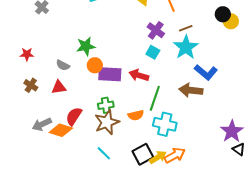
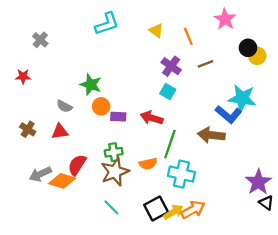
green star: (86, 46) -> (91, 85), turned 30
cyan star: (186, 47) -> (242, 98), moved, turned -30
red star: (27, 54) -> (23, 77), moved
purple rectangle: (110, 74) -> (118, 117), size x0.6

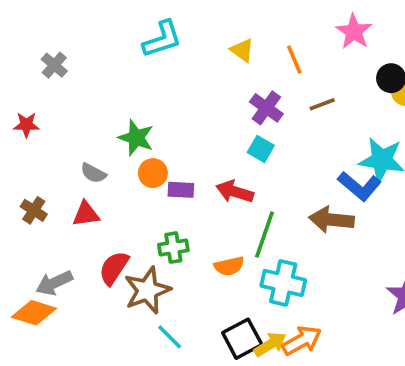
brown star: (115, 172) -> (147, 290), moved
orange diamond: (62, 181) -> (34, 313), moved

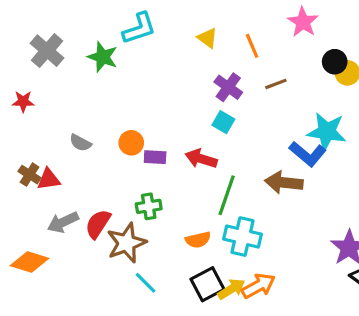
gray cross: (54, 65) -> (47, 51), size x1.5
green star: (136, 138) -> (103, 57), moved
red triangle: (86, 214) -> (49, 179), moved
orange semicircle: (229, 266) -> (198, 240), moved
gray arrow: (54, 283) -> (63, 222), moved

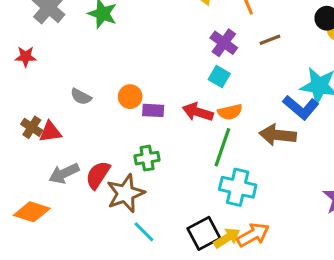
orange semicircle: (198, 240) -> (230, 112), moved

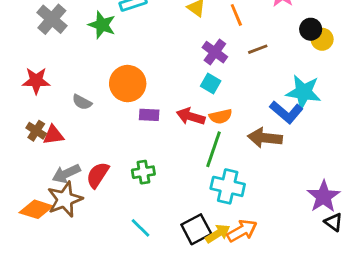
red star: (26, 57) -> (36, 81), moved, size x1.4
orange circle: (130, 97) -> (128, 84), moved, size x1.6
green cross: (147, 158) -> (143, 172), moved
brown star: (126, 193) -> (65, 199), moved

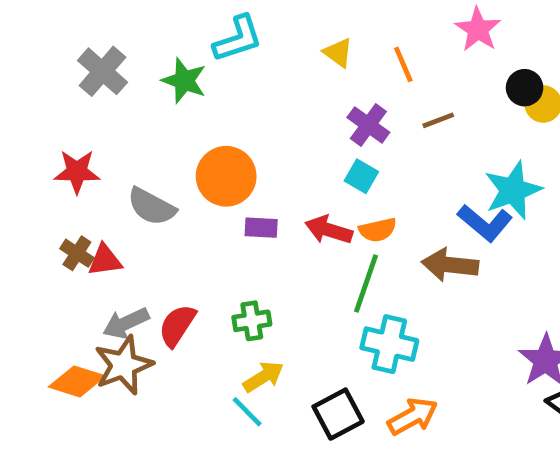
cyan star: (304, 92) -> (513, 190), turned -30
gray semicircle: (82, 102) -> (152, 207), size x1.5
yellow arrow: (218, 234) -> (263, 377), moved

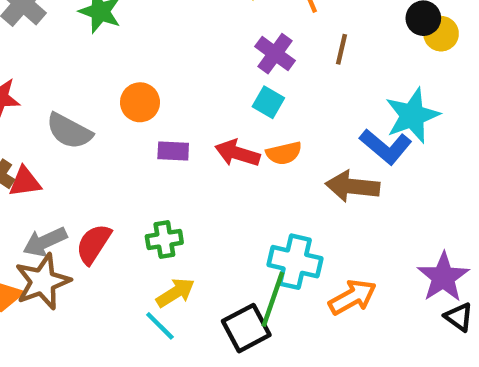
brown line: (438, 120) -> (341, 49), turned -56
orange circle: (226, 176) -> (140, 102), size x0.7
green line: (366, 283) -> (273, 299), moved
orange arrow: (413, 416) -> (352, 297), moved

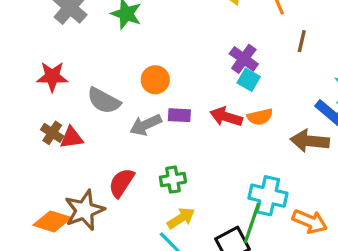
purple cross: (275, 54) -> (244, 59), moved
gray arrow: (45, 242) -> (146, 125), moved
orange arrow: (352, 297) -> (310, 221), turned 52

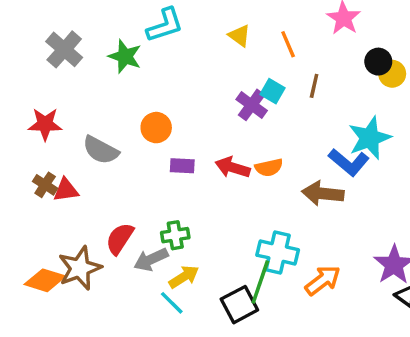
cyan square: (249, 80) -> (272, 91), moved
gray arrow: (146, 125) -> (151, 259), moved
orange arrow: (310, 221) -> (323, 280), turned -60

